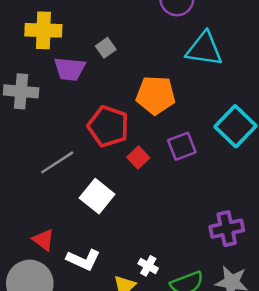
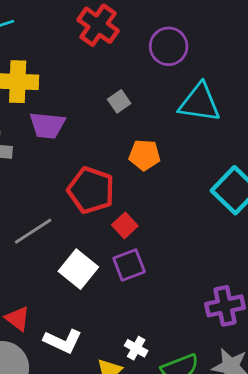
gray square: (106, 48) -> (119, 101), moved
orange pentagon: (156, 95) -> (145, 155), size x0.7
purple square: (182, 146) -> (129, 265), moved

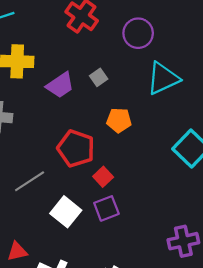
cyan triangle: (200, 103) -> (163, 78), turned -33
purple trapezoid: (47, 125) -> (60, 85), moved, turned -40
red triangle: (18, 319) -> (17, 251), turned -50

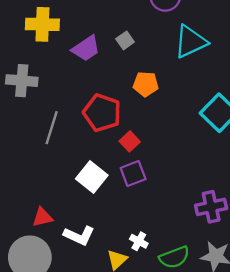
gray line: (30, 181) -> (52, 128), moved, turned -40

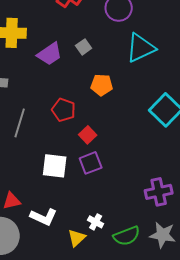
red pentagon: (102, 113) -> (64, 110), size x0.7
white square: (92, 177) -> (55, 166), turned -32

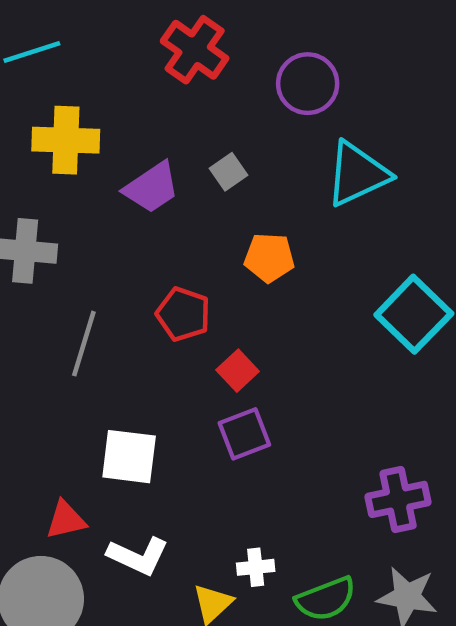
white square: (55, 166) -> (129, 457), moved
white cross: (96, 222) -> (256, 567), turned -35

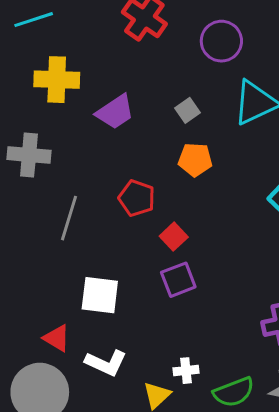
gray square: (229, 172) -> (188, 110), moved
red triangle: (66, 520) -> (57, 338), turned 44

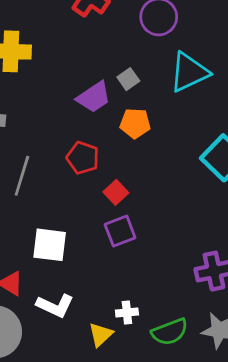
purple trapezoid: (115, 112) -> (94, 97), moved

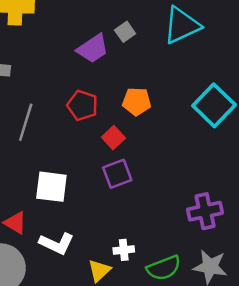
orange pentagon: (135, 123) -> (137, 101), moved

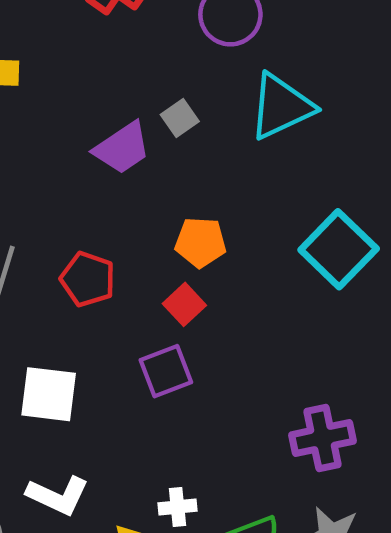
red pentagon: (82, 105) -> (88, 279), moved
red square: (113, 138) -> (184, 304), moved

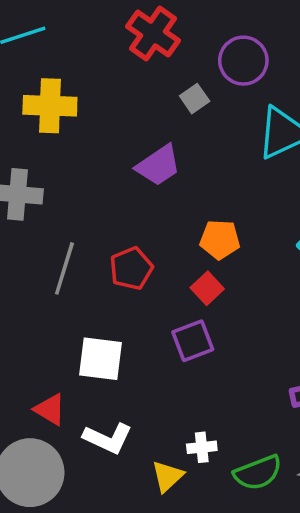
gray square: (180, 118) -> (195, 99), moved
red pentagon: (88, 279) -> (131, 268), turned 30

